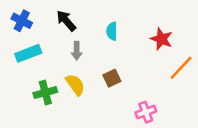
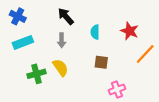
black arrow: (66, 21) -> (66, 16), moved
cyan semicircle: (112, 31) -> (95, 32), moved
brown square: (112, 78) -> (101, 62), moved, turned 32

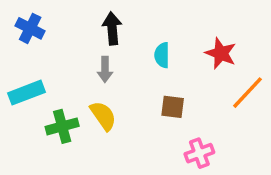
black arrow: (66, 16) -> (112, 28), turned 36
cyan rectangle: (23, 42) -> (27, 93), moved

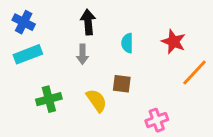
cyan rectangle: (27, 93) -> (28, 54), moved
brown square: (173, 107) -> (122, 84), moved
yellow semicircle: (103, 116) -> (96, 100), moved

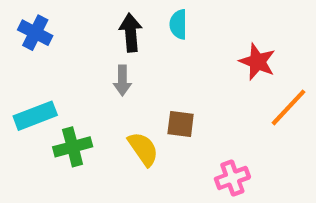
cyan semicircle: (127, 43) -> (178, 24), moved
cyan rectangle: (28, 54) -> (35, 116), moved

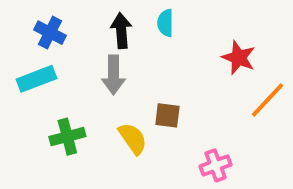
blue cross: (35, 33) -> (50, 33), moved
gray arrow: (122, 80) -> (113, 75), size x1.4
cyan rectangle: (35, 116) -> (36, 79), moved

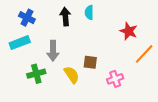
gray arrow: (113, 75) -> (53, 51), moved
pink cross: (216, 165) -> (115, 79), moved

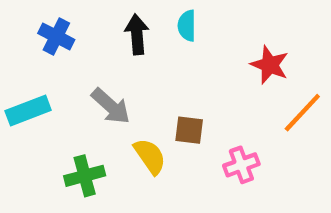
cyan rectangle: (20, 43) -> (28, 111), moved
gray arrow: (53, 51) -> (111, 106), turned -48
green cross: (36, 74) -> (85, 176), moved

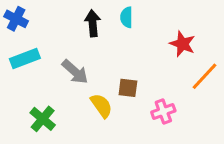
blue cross: (56, 37) -> (16, 19), moved
cyan rectangle: (28, 111) -> (25, 59), moved
green cross: (85, 176) -> (43, 119), moved, turned -35

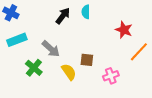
black arrow: (93, 23) -> (63, 16), turned 42
green cross: (43, 119) -> (34, 68), moved

